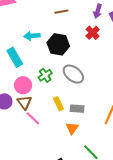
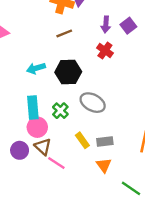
cyan rectangle: (15, 57) -> (33, 108), moved, turned 36

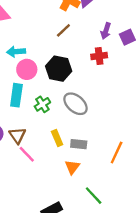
brown line: (64, 33) -> (63, 30), turned -35
red cross: (105, 51) -> (99, 56), turned 35
cyan arrow: (36, 68) -> (16, 52), moved
pink circle: (37, 127) -> (27, 69), moved

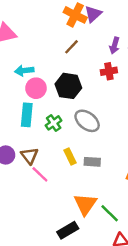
orange triangle: (72, 167) -> (85, 204), moved, size x1.5

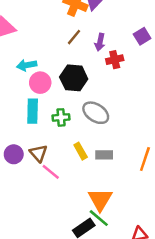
purple arrow: (115, 45) -> (100, 42), moved
green cross: (54, 123) -> (61, 117), turned 35
green line: (110, 213) -> (99, 218), moved

